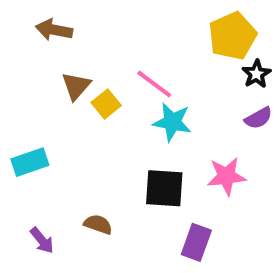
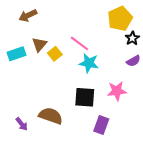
brown arrow: (54, 30) -> (28, 16), turned -36
cyan rectangle: (30, 162) -> (17, 54), moved
brown semicircle: (98, 224) -> (51, 116), size x1.6

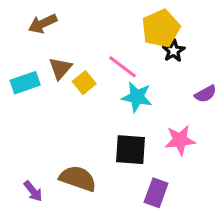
yellow pentagon: (120, 19) -> (161, 28), moved
black star: (132, 38) -> (174, 51), moved

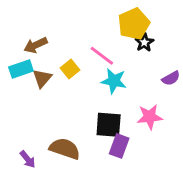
brown arrow: (43, 24) -> (36, 45), moved
brown triangle: (60, 68) -> (42, 78), moved
purple rectangle: (156, 193) -> (119, 146), moved

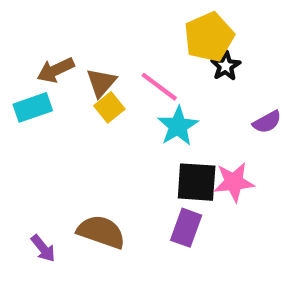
brown triangle: (42, 78) -> (101, 83), moved
cyan star: (114, 81) -> (178, 126), turned 30
black square: (109, 125) -> (197, 182), moved

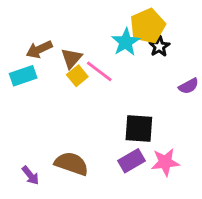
pink line: (159, 87) -> (99, 71), moved
cyan star: (178, 126) -> (126, 42), moved
pink star: (234, 182) -> (165, 162), moved
purple rectangle: (186, 228) -> (132, 161), turned 40

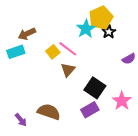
brown triangle: (71, 58) -> (68, 70), moved
black square: (139, 129) -> (95, 88), turned 30
pink star: (165, 162) -> (122, 101), moved, turned -30

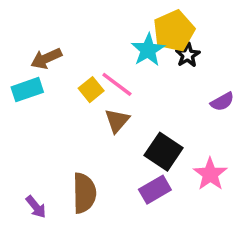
brown semicircle: (49, 112) -> (84, 193), turned 70

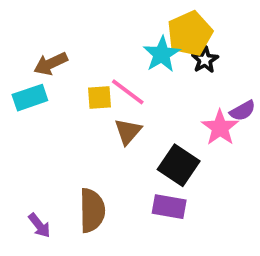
yellow square: (91, 90) -> (100, 98), turned 35
pink star: (210, 174) -> (220, 128), moved
purple rectangle: (155, 190) -> (169, 207), turned 40

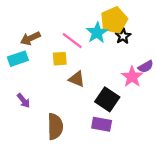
pink line: (128, 92) -> (72, 41), moved
brown triangle: (128, 131) -> (77, 79), turned -48
purple arrow: (39, 225) -> (24, 101), moved

